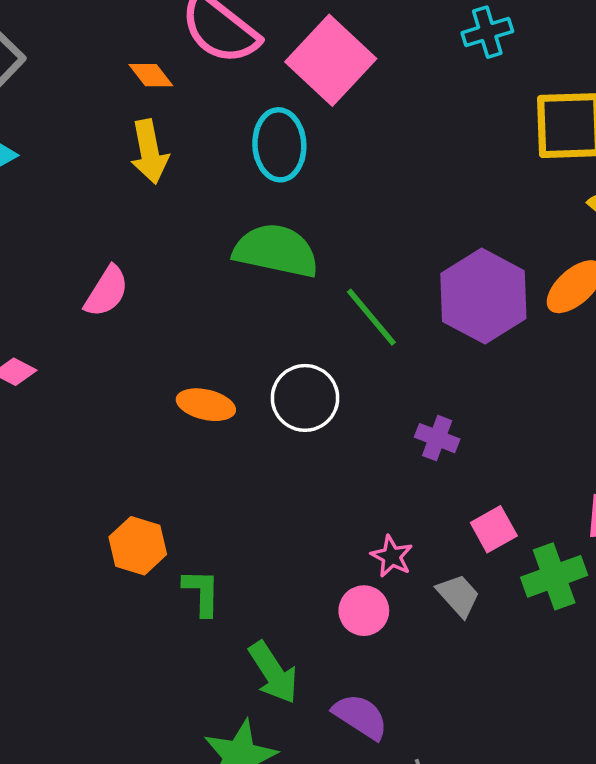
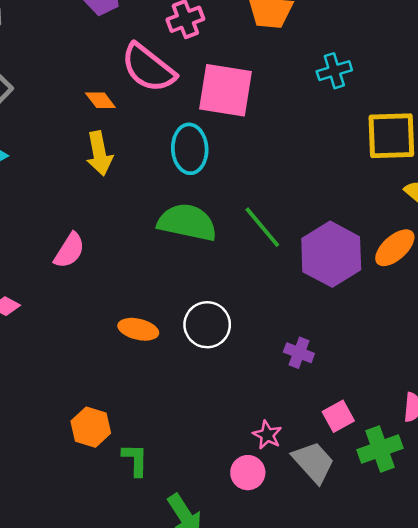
pink square: (331, 60) -> (226, 90), turned -34
green line: (371, 317) -> (262, 227), moved
gray trapezoid: (458, 595) -> (313, 462), size x1.4

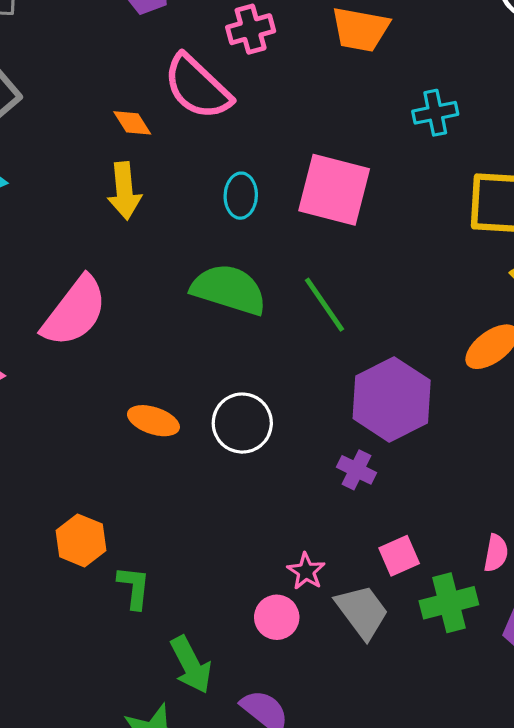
pink square: (226, 90) -> (334, 190), moved
cyan ellipse: (190, 149) -> (241, 196), size x0.7
pink semicircle: (69, 250) -> (75, 312), size x1.6
purple hexagon: (331, 254) -> (392, 399), moved

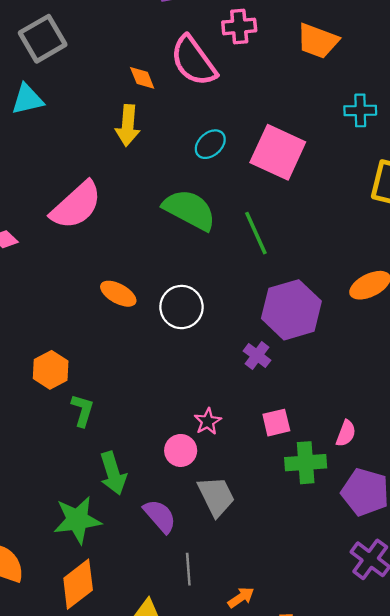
cyan ellipse: (241, 196) -> (210, 144), turned 36
gray trapezoid: (362, 612) -> (216, 496), moved

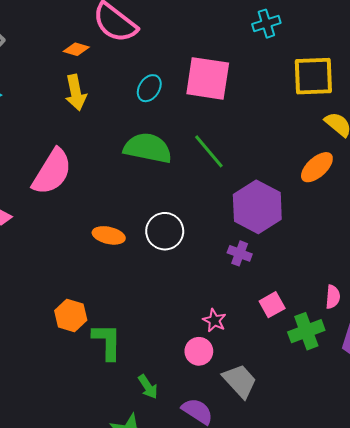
orange diamond: (142, 78) -> (76, 49), turned -35
green L-shape: (82, 410) -> (107, 342), size x1.4
green arrow: (113, 473) -> (148, 387), size x0.7

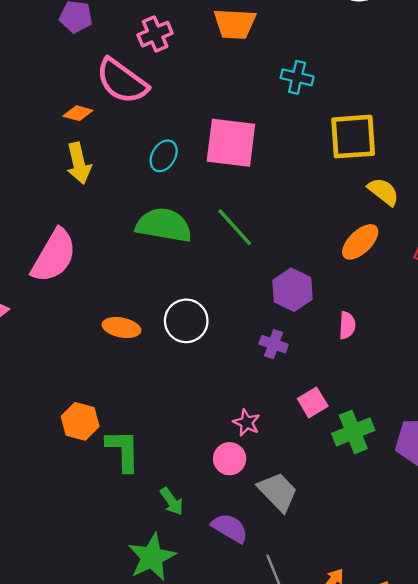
cyan cross: (266, 24) -> (297, 77), turned 32
purple hexagon: (257, 207) -> (292, 290), size x0.7
pink semicircle: (333, 297) -> (347, 325), moved

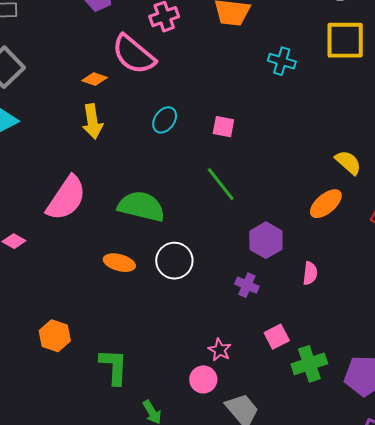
yellow square: (353, 137) -> (345, 40), moved
pink square: (231, 143) -> (223, 127), moved, size x0.5
green semicircle: (164, 225) -> (141, 206), moved
orange hexagon: (80, 421) -> (55, 336), moved

